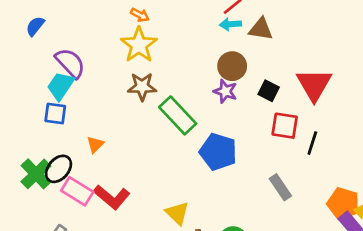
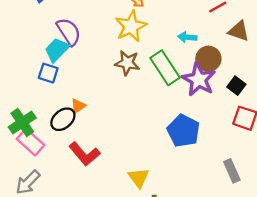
cyan arrow: (230, 24) -> (187, 37), moved
purple star: (225, 91) -> (199, 80), size x1.6
green rectangle: (178, 115) -> (165, 68), moved
black ellipse: (59, 169) -> (63, 119), moved
pink rectangle: (77, 191) -> (30, 142), moved

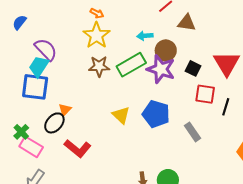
green rectangle: (165, 68) -> (131, 65), turned -76
blue square: (48, 73) -> (35, 87), size x1.6
green cross: (22, 122) -> (21, 132), size x0.7
gray rectangle: (232, 171) -> (192, 132), moved
yellow triangle: (139, 178) -> (121, 115), moved

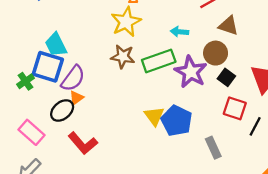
purple semicircle: (46, 49) -> (73, 78), moved, turned 70
brown circle: (166, 50) -> (216, 53), moved
cyan trapezoid: (39, 66) -> (56, 45), turned -70
yellow triangle: (121, 115) -> (154, 116), moved
green cross: (21, 132) -> (25, 81), moved

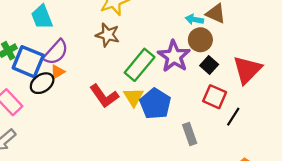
cyan arrow: (180, 32) -> (194, 19), moved
green rectangle: (159, 61) -> (140, 65), moved, turned -36
blue square: (48, 67) -> (28, 62), moved
red L-shape: (83, 143) -> (104, 96), moved

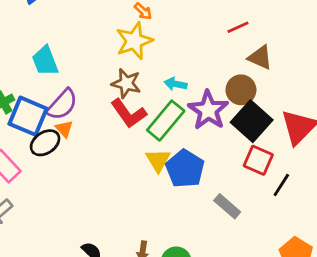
cyan arrow: (194, 19) -> (176, 84), moved
black square: (209, 65) -> (252, 121), size x1.8
orange triangle: (57, 72) -> (64, 129), turned -42
red L-shape: (104, 96) -> (129, 113), moved
gray rectangle: (190, 134) -> (227, 206), turned -30

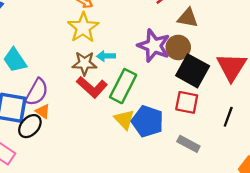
cyan arrow: (176, 84) -> (106, 56), moved
purple star: (208, 110) -> (154, 46), moved
red square: (258, 160) -> (187, 102), moved

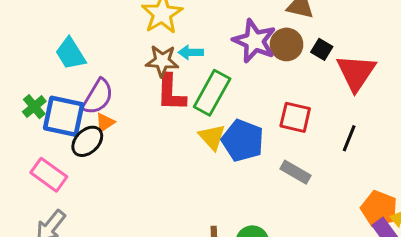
black square: (193, 71) -> (322, 49), moved, size x0.5
red L-shape: (92, 87) -> (171, 93), turned 48
orange triangle: (43, 111) -> (105, 122), turned 49

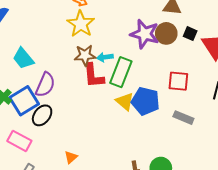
cyan arrow: (191, 52) -> (105, 57), moved
blue square: (64, 116) -> (24, 101), turned -36
orange triangle: (105, 122) -> (71, 157), moved

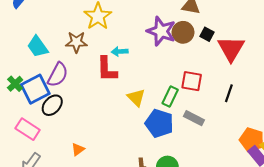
brown star: (85, 55) -> (76, 42), moved
green rectangle: (121, 72) -> (170, 97), moved, size x0.7
blue pentagon: (145, 101) -> (159, 123), moved

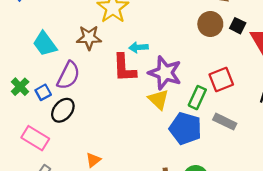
purple star: (161, 31) -> (165, 73), moved
red square: (192, 81) -> (221, 79), turned -30
blue square: (35, 89) -> (43, 92), size x0.5

